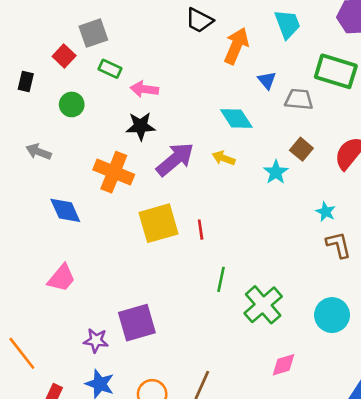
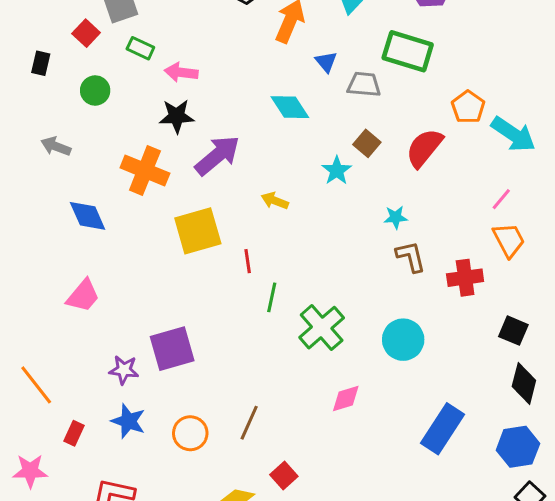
yellow arrow: (224, 158) -> (275, 201), moved
cyan star: (326, 212) -> (396, 217), turned -30
red line: (201, 230) -> (248, 261), moved

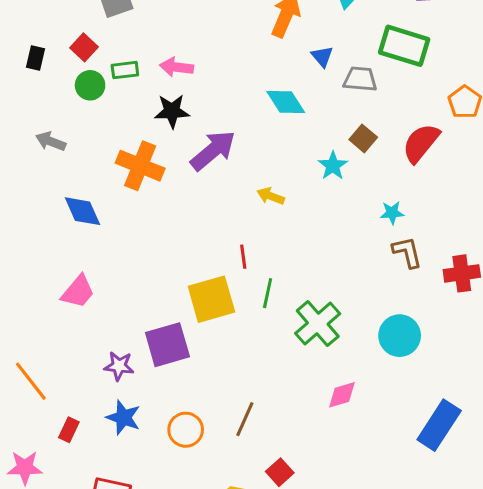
red square: (86, 33) -> (84, 47), moved
green rectangle: (140, 48) -> (125, 70), moved, turned -32
yellow square: (198, 231) -> (211, 299), moved

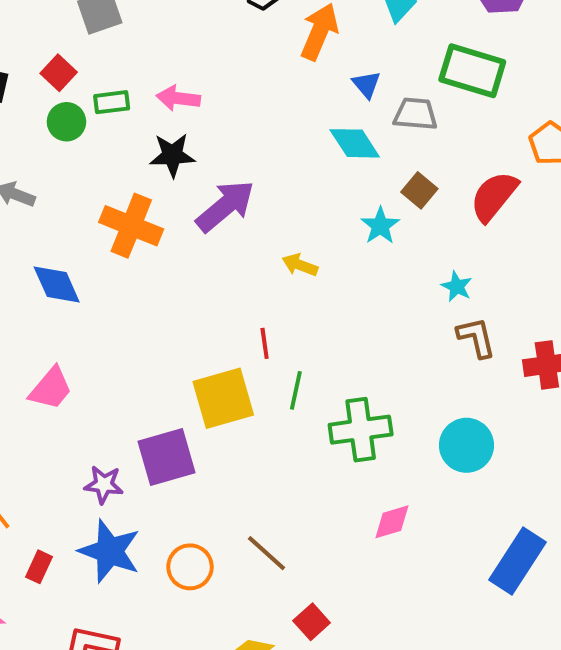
cyan diamond: (286, 102) -> (355, 143), moved
cyan star: (392, 213) -> (457, 286), turned 30
green cross: (318, 323) -> (361, 430), turned 33
blue star: (123, 418) -> (110, 551), size x1.4
brown line: (245, 419) -> (266, 553), turned -72

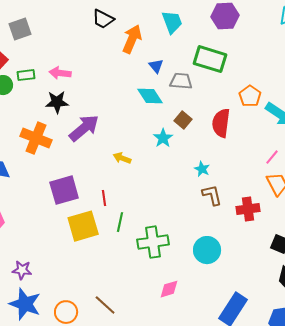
red semicircle: (494, 196) -> (221, 123), turned -32
purple square: (166, 457) -> (64, 190), moved

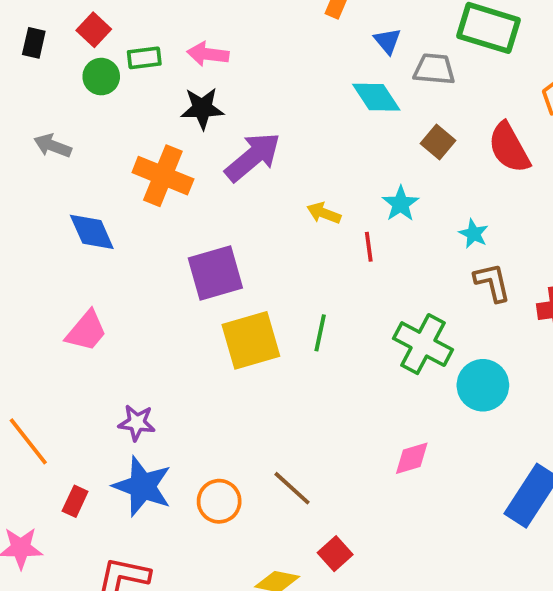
red semicircle: (221, 123) -> (509, 148), turned -36
cyan star: (163, 138) -> (401, 204), moved
red line: (104, 198) -> (369, 247), moved
green cross: (153, 242) -> (423, 344), moved, turned 36

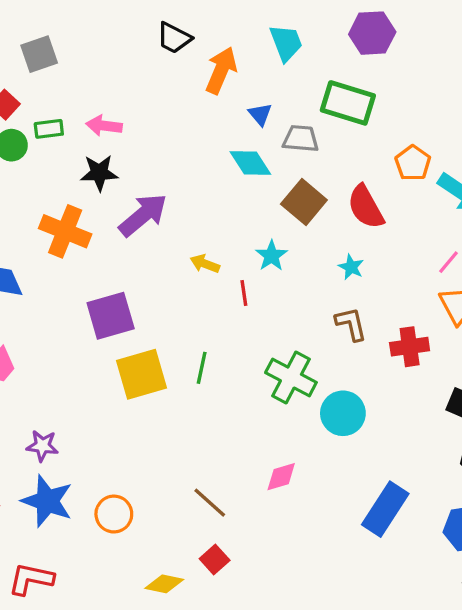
brown square: (438, 142) -> (304, 202), size x1.5
cyan star: (474, 234) -> (351, 267), moved
brown line: (292, 488) -> (210, 503), moved

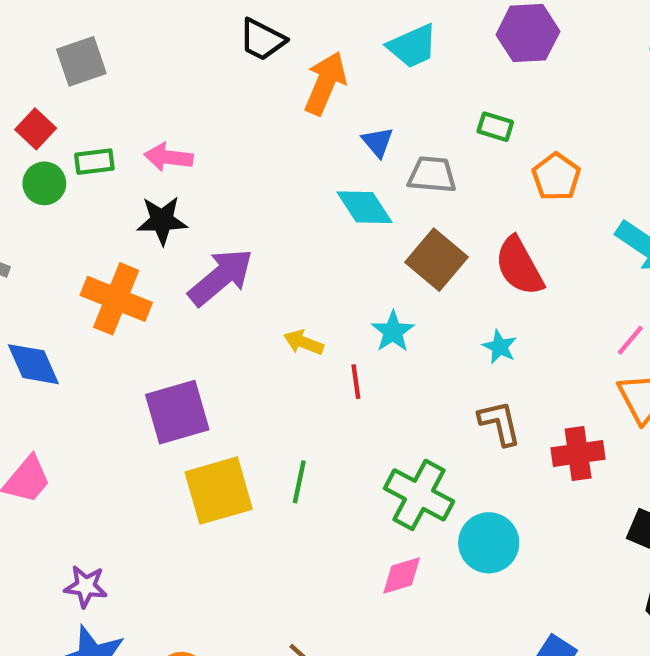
cyan trapezoid: (286, 43) -> (412, 46), turned 87
green rectangle: (348, 103) -> (495, 127), size x0.5
orange pentagon: (413, 163) -> (556, 177), moved
pink diamond: (281, 477) -> (402, 575), moved

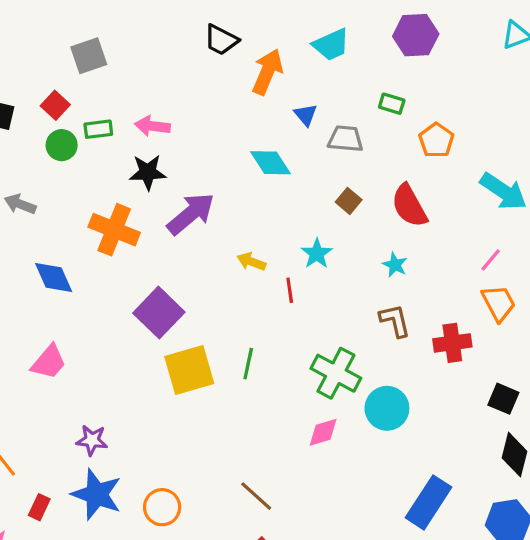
cyan diamond: (365, 207) -> (271, 163), moved
brown square: (436, 260) -> (349, 201), size x0.6
purple square: (177, 412) -> (159, 313), turned -30

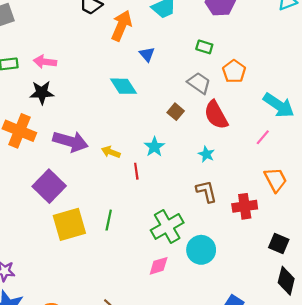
gray trapezoid: (345, 139) -> (199, 83), moved, turned 30
purple arrow: (191, 214) -> (70, 141), moved, turned 56
pink line: (491, 260) -> (263, 137), moved
green cross: (336, 373) -> (167, 226), turned 32

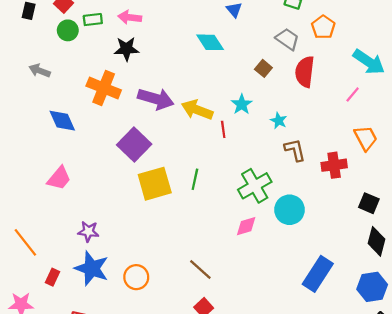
red semicircle: (216, 115) -> (305, 72), turned 36
yellow arrow: (111, 152) -> (197, 110), size x1.6
cyan star: (206, 154) -> (279, 121), moved

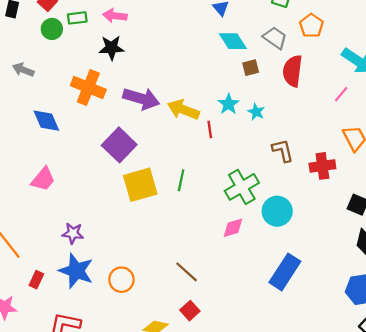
cyan diamond: (210, 42) -> (233, 41), moved
brown square: (263, 68) -> (251, 68), turned 35
cyan star: (279, 121) -> (256, 112), moved
blue rectangle: (318, 274) -> (285, 272), moved

